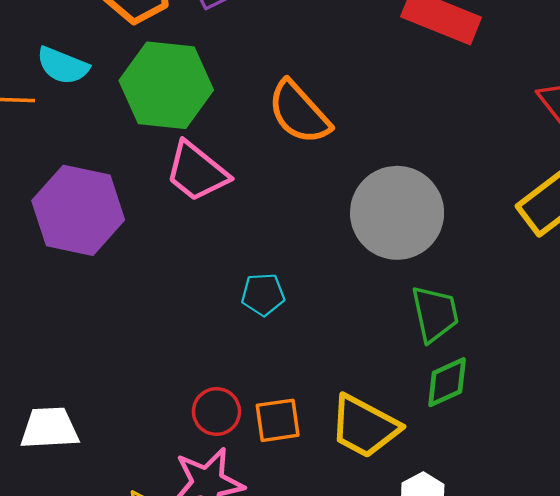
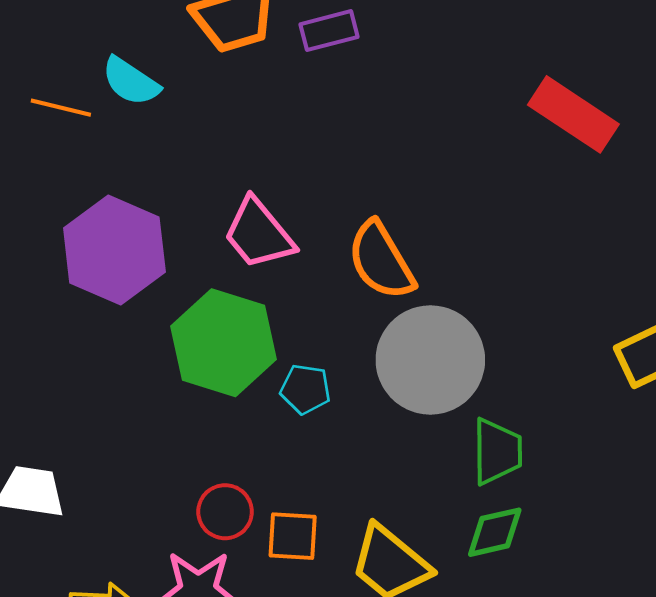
green hexagon: (166, 85) -> (223, 343), moved
orange semicircle: (299, 112) -> (381, 261), moved
gray circle: (397, 213) -> (430, 360), moved

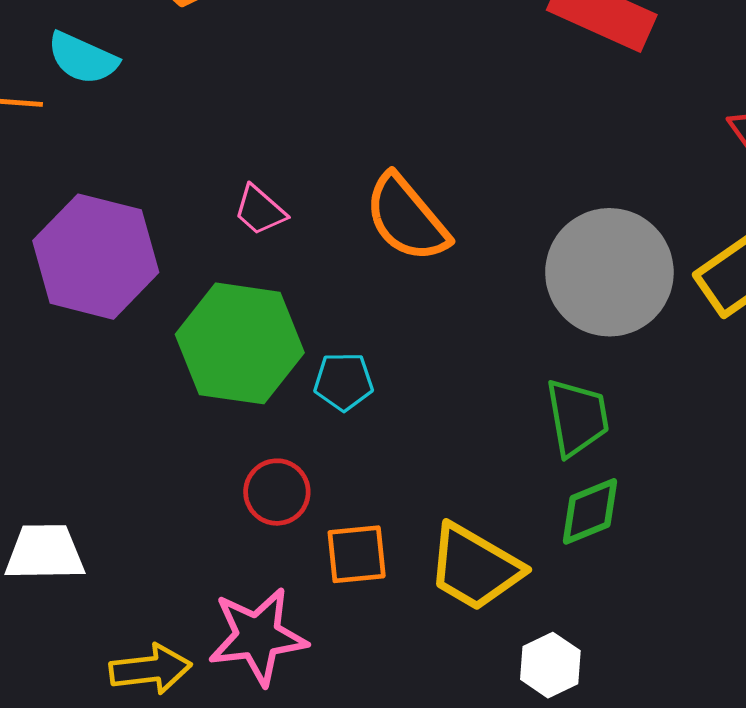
pink trapezoid: (259, 234) -> (260, 210), size x0.6
gray circle: (430, 360) -> (609, 272), moved
red circle: (225, 512) -> (277, 492), moved

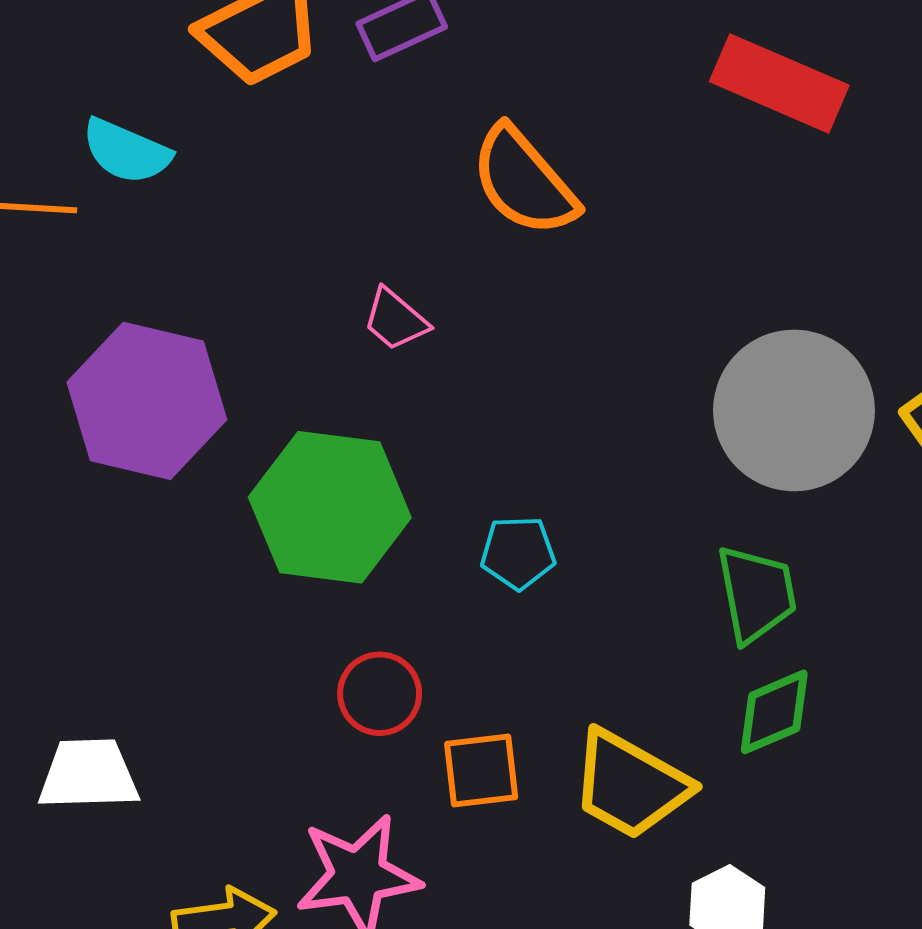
pink trapezoid: (260, 210) -> (395, 320), moved
orange semicircle: (407, 218) -> (524, 181), moved
cyan pentagon: (344, 382) -> (518, 553), moved

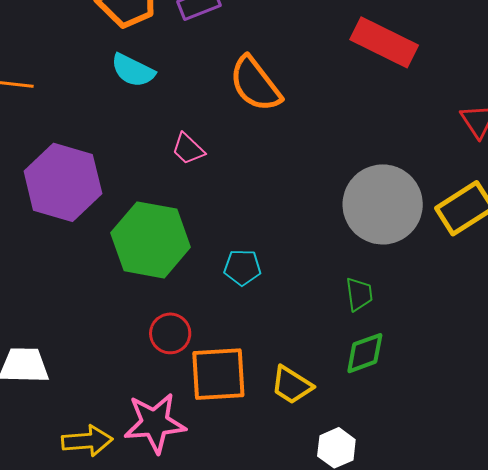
cyan semicircle: (126, 151) -> (133, 70), moved
green trapezoid: (756, 594) -> (359, 294), size x0.7
orange square: (481, 770) -> (218, 374), size x1.5
yellow trapezoid: (630, 785) -> (292, 385), size x0.7

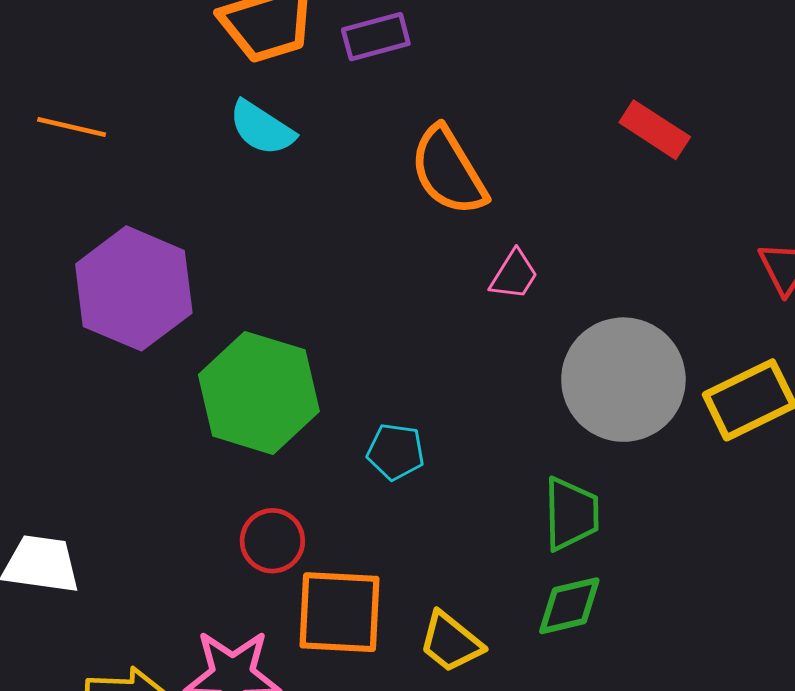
red rectangle: (384, 42) -> (655, 130), size x0.7
pink trapezoid: (188, 149) -> (514, 275), moved, turned -108
green trapezoid: (359, 294) -> (571, 514), size x1.4

